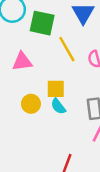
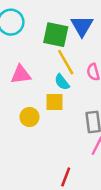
green square: (42, 23) -> (56, 35), moved
cyan semicircle: (58, 106) -> (62, 82), moved

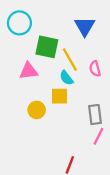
green square: (56, 35) -> (47, 47), moved

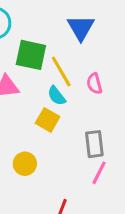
yellow square: (60, 96) -> (48, 120), turned 30
yellow circle: (37, 110) -> (25, 164), moved

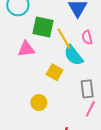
pink semicircle: (94, 84) -> (87, 37), moved
cyan semicircle: (57, 96) -> (73, 55), moved, size x1.5

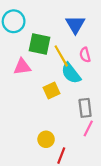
yellow square: (55, 72) -> (51, 91), turned 35
yellow circle: (39, 103) -> (46, 139), moved

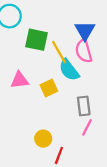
blue triangle: (75, 25) -> (85, 31), moved
pink semicircle: (85, 55) -> (84, 51), size x1.5
pink triangle: (22, 67) -> (20, 80), moved

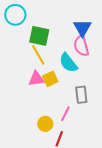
yellow line: (59, 52) -> (38, 55), moved
pink triangle: (20, 80) -> (36, 79), moved
pink line: (87, 127) -> (65, 114), moved

